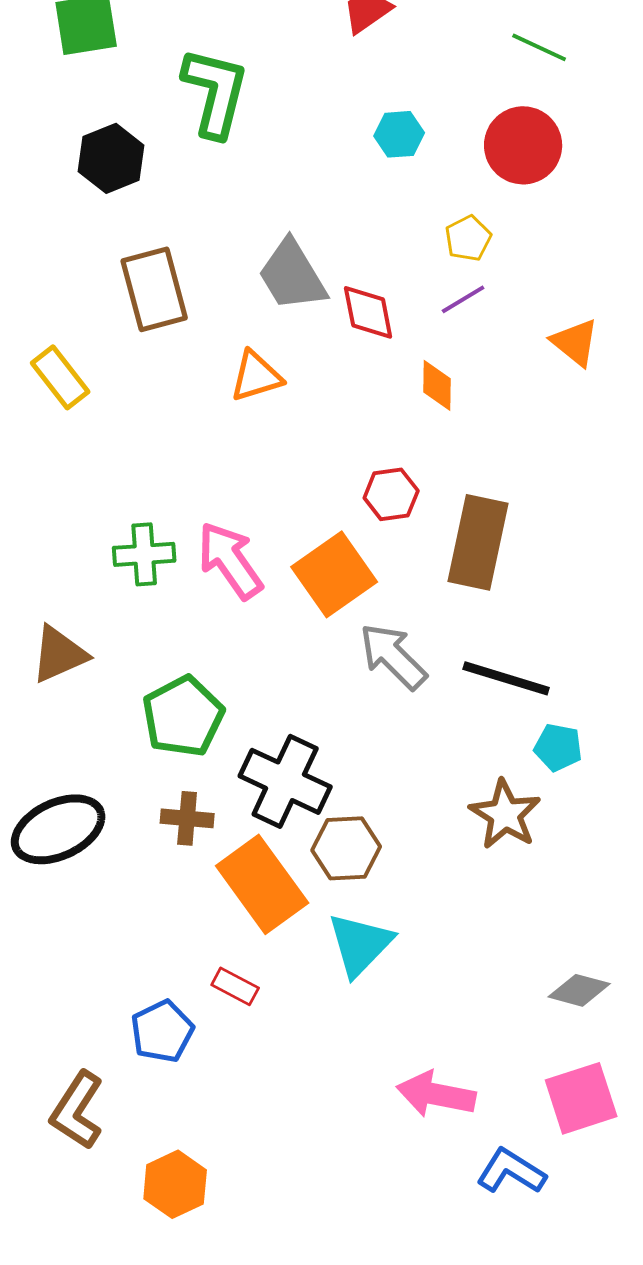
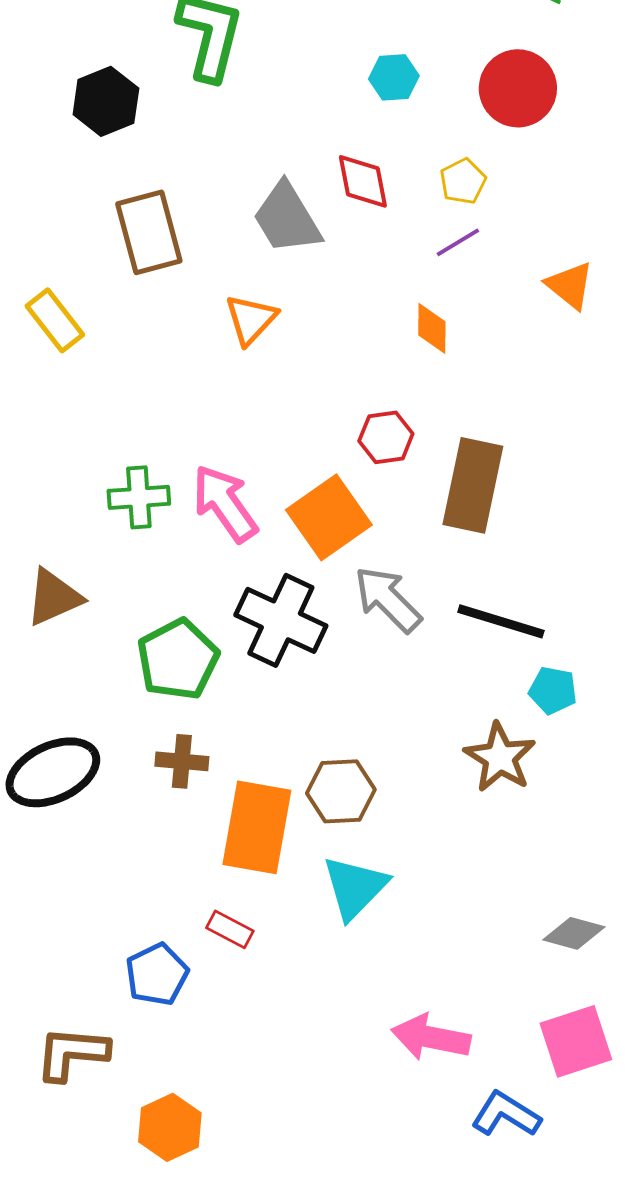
red diamond: (368, 312) -> (363, 181), moved
orange triangle: (256, 376) -> (251, 319), turned -30
black cross: (285, 781) -> (281, 620), moved
orange rectangle: (262, 884) -> (257, 827), turned 46
brown L-shape: (77, 1110) -> (72, 1053), turned 62

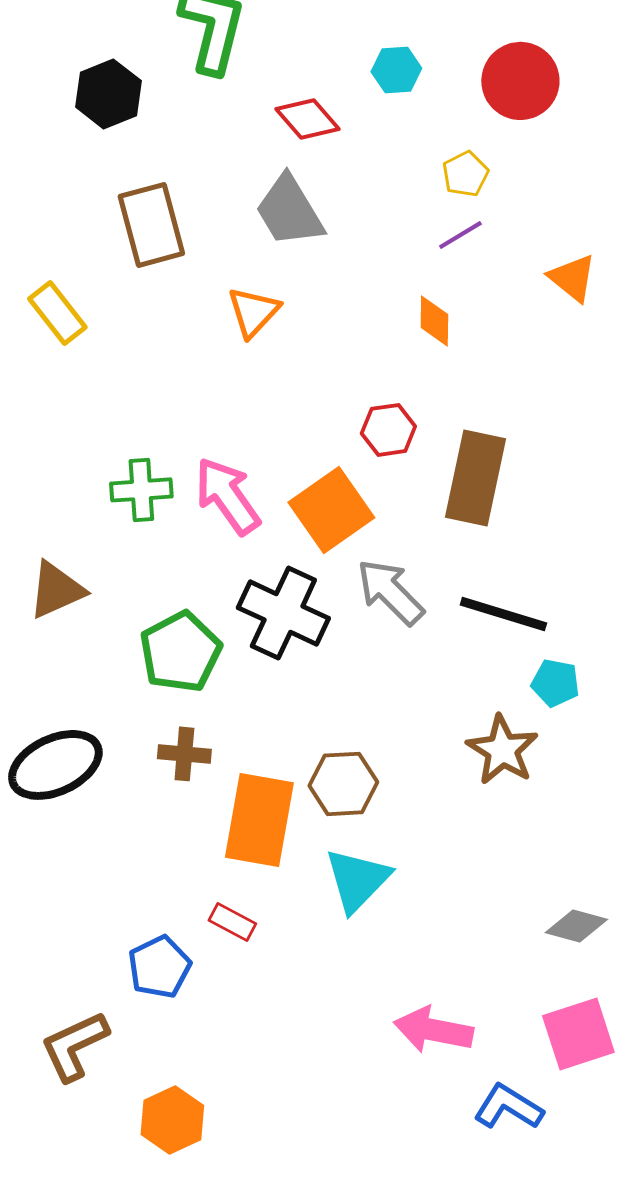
red diamond: (363, 181) -> (307, 119), moved, turned -30
brown L-shape: (72, 1053) -> (74, 1046), turned -30

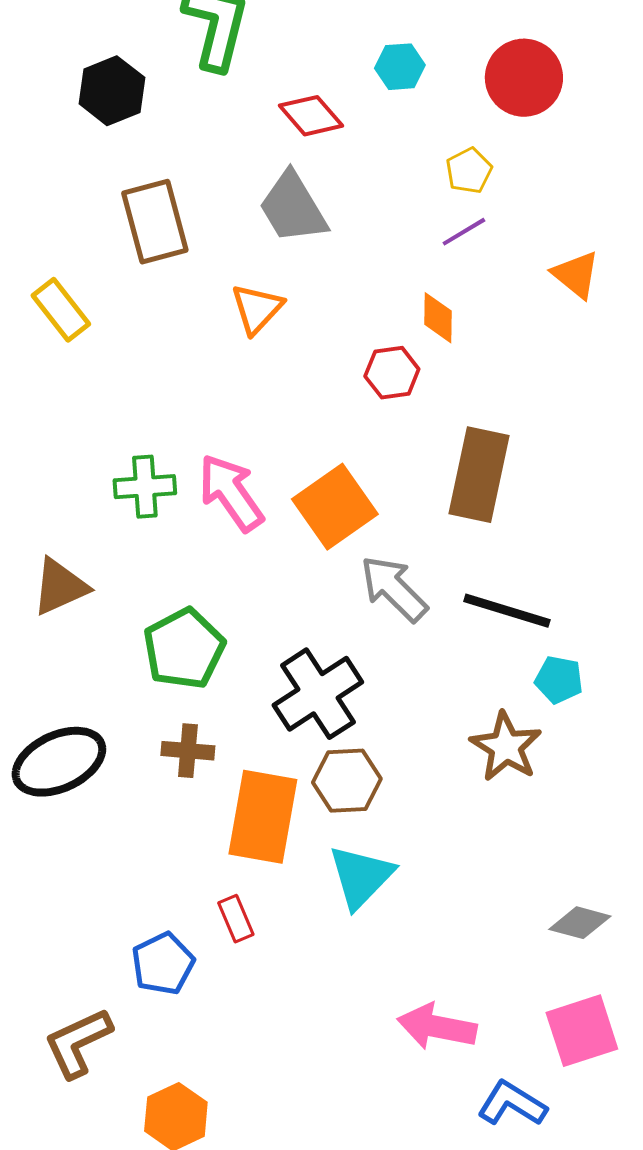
red hexagon: (388, 430) -> (392, 373), moved
black cross: (283, 613) -> (318, 694), moved, turned 32
red rectangle: (232, 922) -> (236, 919), turned 39

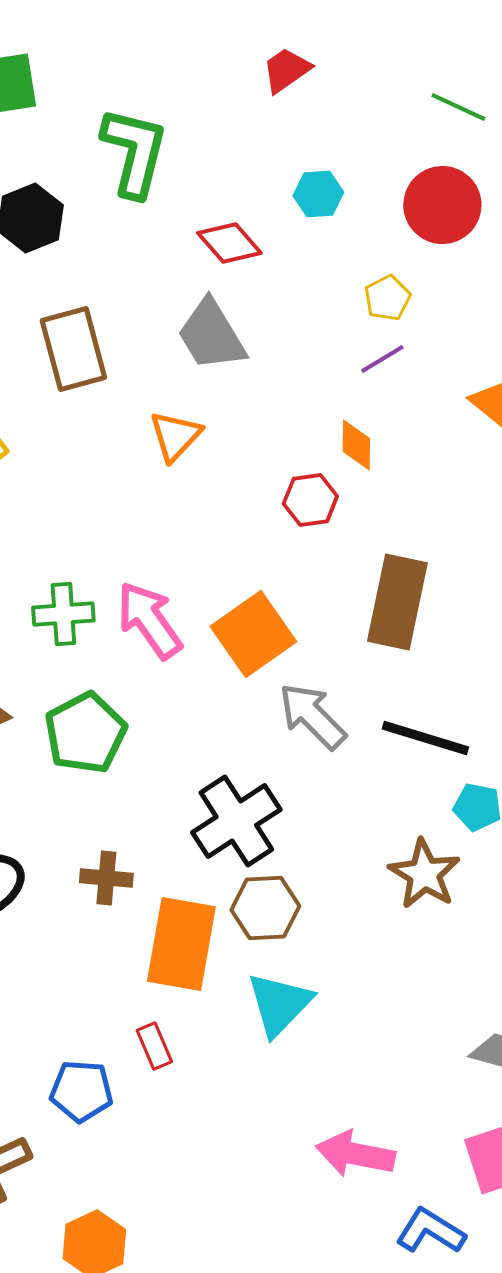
green pentagon: (184, 649) -> (85, 733), moved
blue pentagon: (163, 964) -> (81, 1091), turned 30

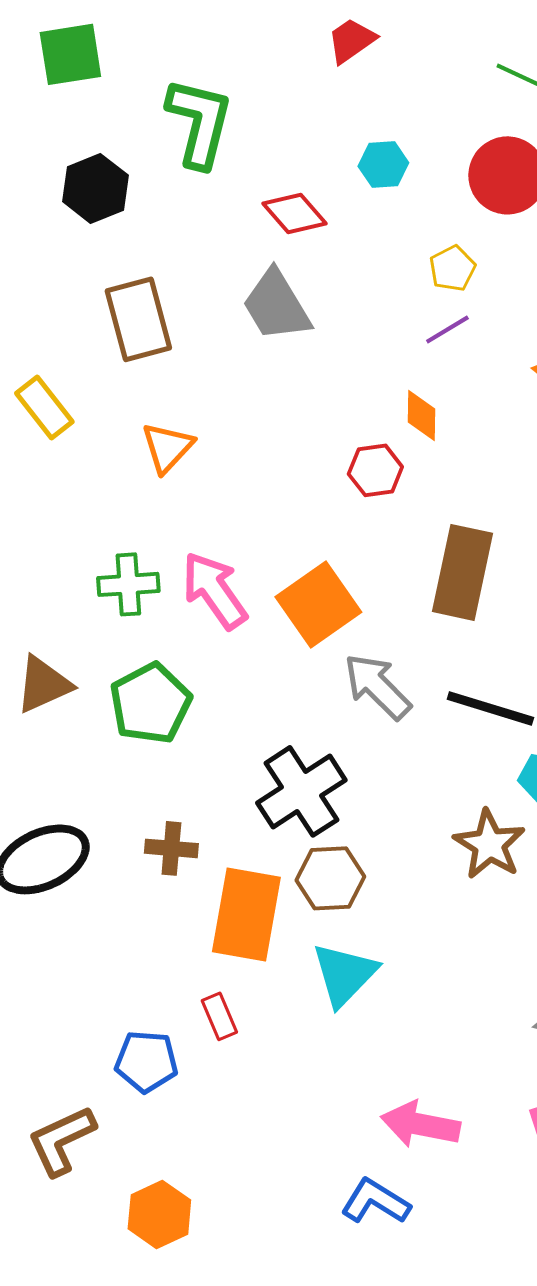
orange triangle: (175, 436) -> (167, 447), moved
blue L-shape: (430, 1231) -> (375, 1201), moved

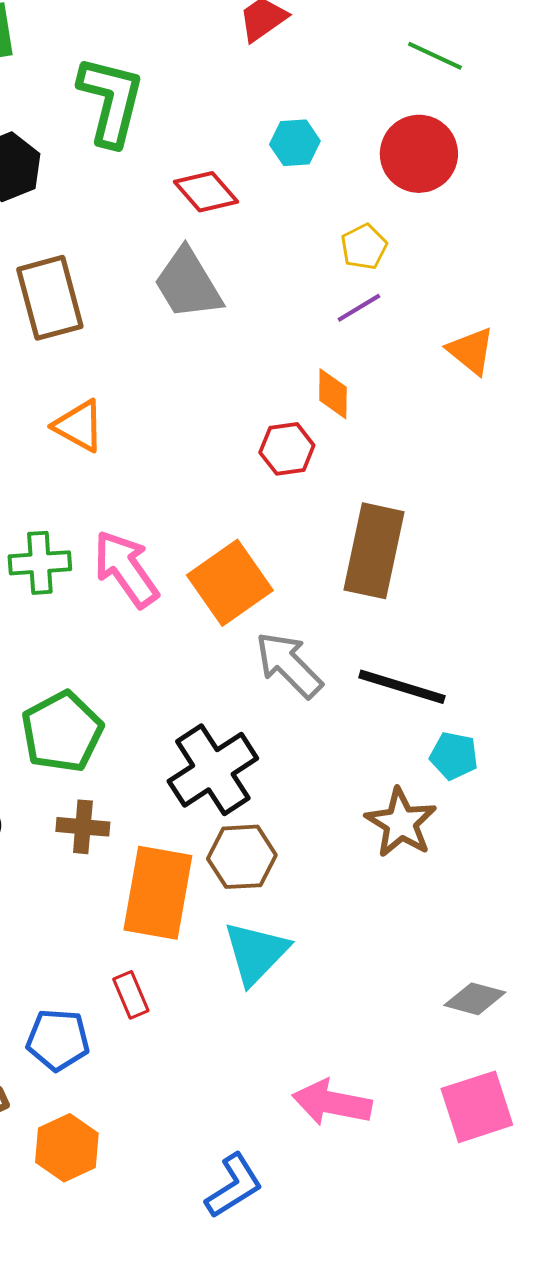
orange triangle: (167, 447) -> (79, 426), turned -44
green pentagon: (150, 703) -> (62, 732), moved
blue L-shape: (375, 1201) -> (234, 1186), moved, turned 116
orange hexagon: (159, 1214) -> (67, 1148), moved

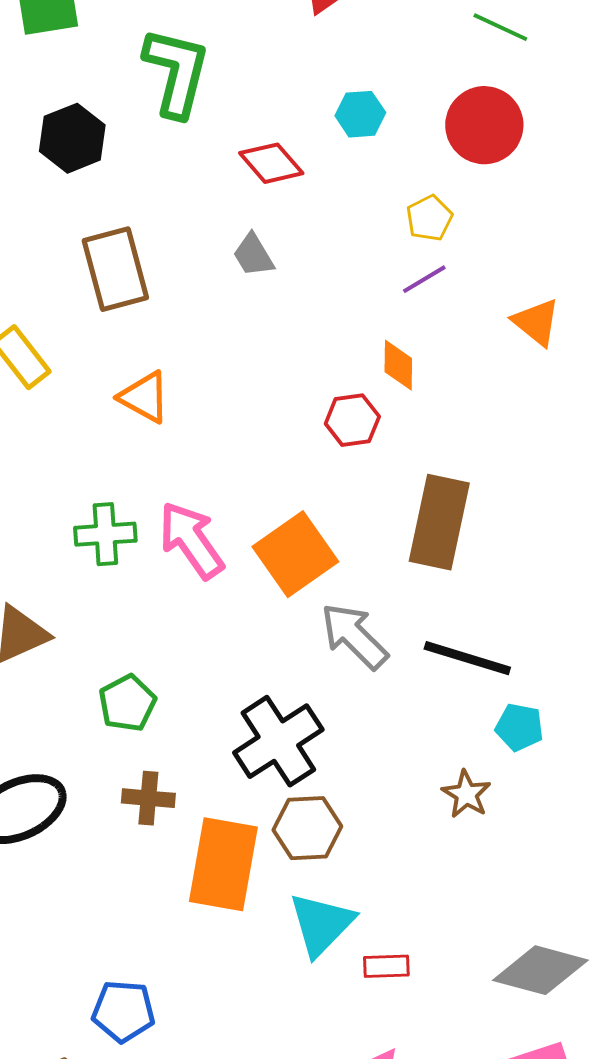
gray trapezoid: (188, 284) -> (253, 255), size x0.6
green pentagon: (62, 732) -> (127, 703), size x0.7
brown star: (401, 823) -> (466, 794), size x0.7
red rectangle: (131, 995) -> (386, 966), moved, turned -69
gray diamond: (475, 999) -> (540, 970), size x1.5

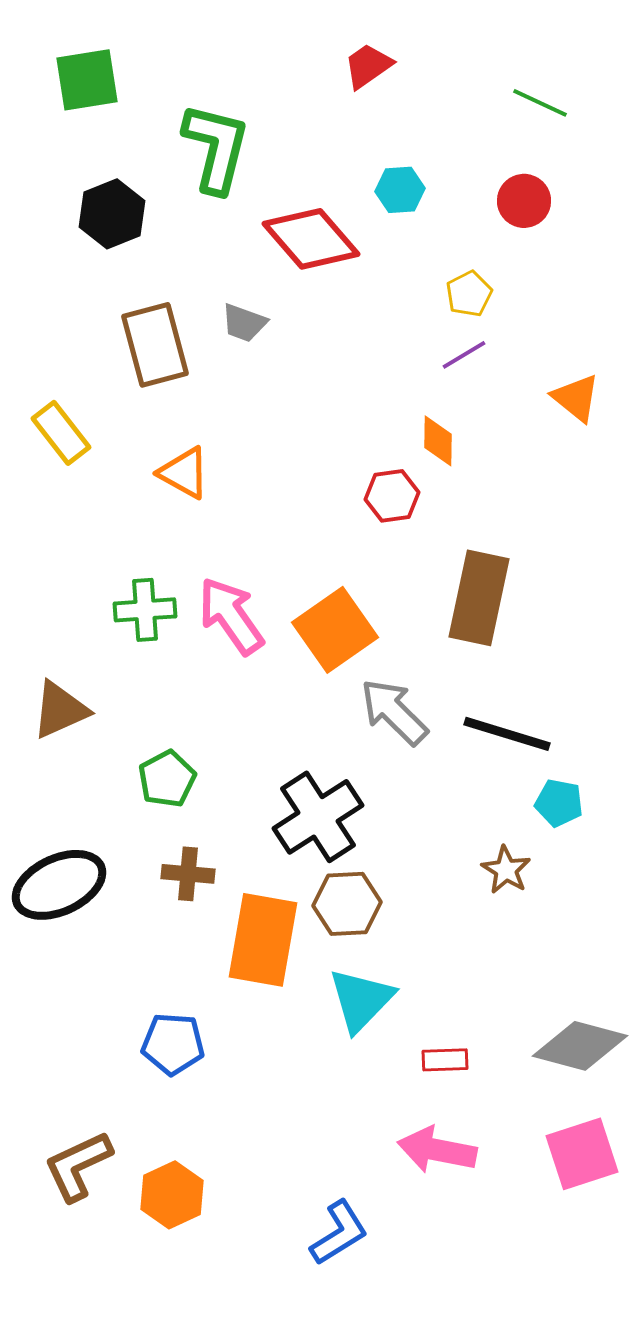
red circle: (484, 125) -> (524, 201), size x0.7
red diamond: (271, 163) -> (311, 239), size x1.5
gray trapezoid: (253, 255) -> (244, 323), moved, turned -39
red rectangle: (386, 966) -> (445, 1060), moved
blue pentagon: (123, 1011) -> (173, 1044), moved

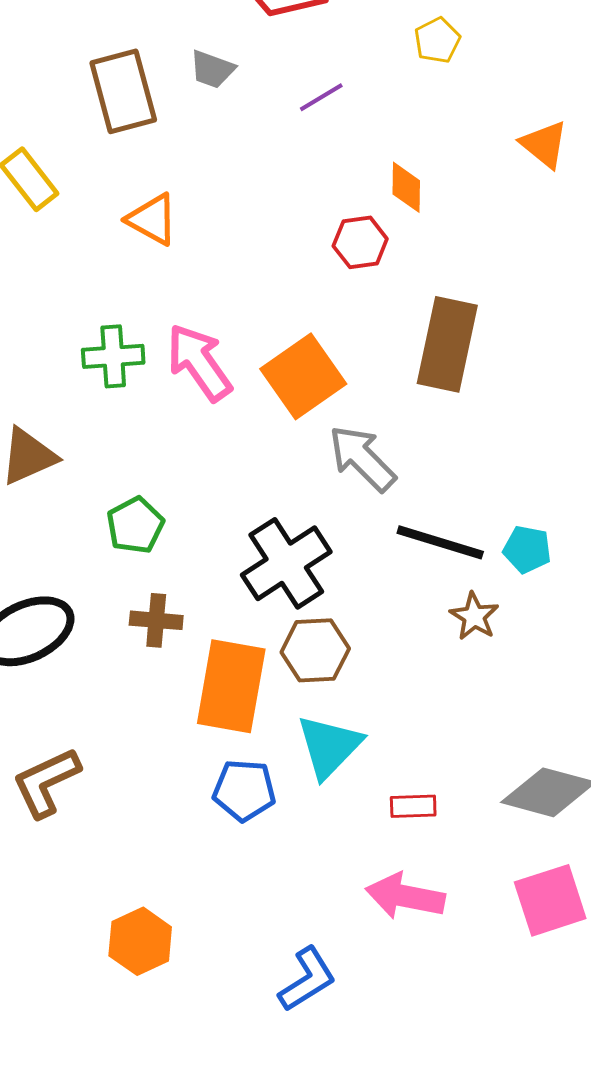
purple line: (464, 355) -> (321, 97), moved
black line: (507, 734) -> (440, 542), moved
blue pentagon: (173, 1044) -> (244, 790), moved
brown L-shape: (78, 1166) -> (46, 782), moved

